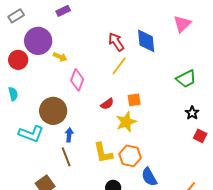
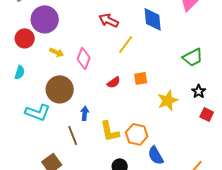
red arrow: (116, 42) -> (109, 20), moved, turned -30
yellow arrow: (60, 57) -> (57, 52), moved
cyan semicircle: (13, 94) -> (20, 72), turned 32
yellow star: (126, 122) -> (168, 100), moved
blue arrow: (69, 135) -> (85, 113), moved

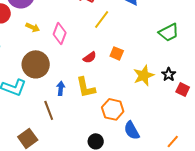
orange square: (141, 78) -> (117, 53), turned 32
black star: (199, 91) -> (169, 74), moved
yellow L-shape: (110, 131) -> (86, 87), moved

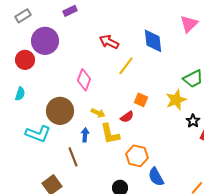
yellow arrow: (33, 27) -> (98, 113), moved
red semicircle: (90, 57) -> (127, 117), moved
yellow star: (144, 75) -> (176, 100), moved

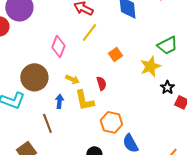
yellow line: (126, 66) -> (89, 32), moved
orange square: (141, 100) -> (115, 54), moved, turned 32
red semicircle: (127, 117) -> (101, 83), turned -72

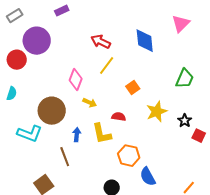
green trapezoid: (167, 45) -> (185, 79), turned -40
yellow star: (150, 66) -> (157, 112), moved
yellow arrow: (72, 79) -> (90, 103), moved
red semicircle: (101, 83) -> (119, 117), turned -64

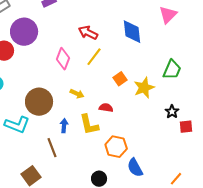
pink diamond: (76, 80) -> (63, 59), moved
yellow star: (157, 112) -> (144, 88), moved
red square: (199, 136) -> (186, 127), turned -32

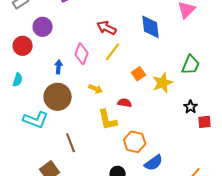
purple circle: (24, 32) -> (43, 27), size x0.7
blue arrow: (64, 126) -> (59, 67), moved
blue semicircle: (135, 168) -> (154, 163), turned -96

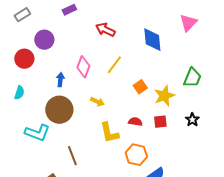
red arrow: (107, 28) -> (105, 30), moved
red semicircle: (125, 103) -> (135, 122), moved
red square: (205, 122) -> (160, 122), moved

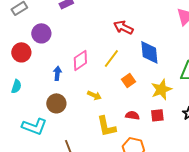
red arrow: (105, 30) -> (123, 27), moved
blue diamond: (152, 40) -> (149, 52), moved
pink diamond: (83, 67) -> (80, 60), turned 35
orange square: (140, 87) -> (128, 80), moved
brown circle: (59, 110) -> (56, 103), size x0.7

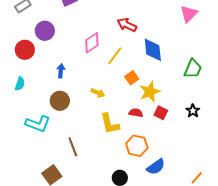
pink diamond: (80, 60) -> (92, 43), moved
yellow star: (161, 89) -> (150, 92), moved
red square: (157, 115) -> (161, 113), turned 32

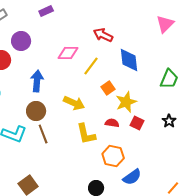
pink diamond: (92, 43) -> (68, 53), turned 35
blue arrow: (61, 71) -> (37, 81), size x1.5
yellow arrow: (98, 93) -> (74, 103), size x1.5
brown line: (73, 147) -> (43, 134), moved

